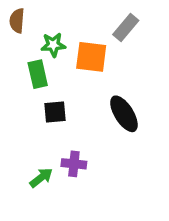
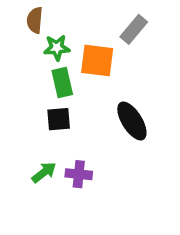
brown semicircle: (17, 21) -> (35, 20), moved
green rectangle: (38, 74) -> (62, 82), moved
green arrow: (41, 178) -> (44, 172), moved

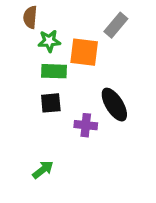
green rectangle: (62, 82) -> (54, 71), turned -75
green arrow: (44, 172) -> (43, 170), moved
purple cross: (79, 174) -> (86, 125), moved

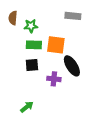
brown semicircle: (30, 17) -> (13, 18), moved
gray rectangle: (116, 25) -> (73, 16), turned 56
orange square: (84, 52) -> (56, 45), moved

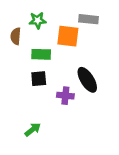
brown semicircle: (13, 18) -> (16, 36), moved
green star: (31, 26) -> (38, 20), moved
orange square: (56, 45) -> (68, 36), moved

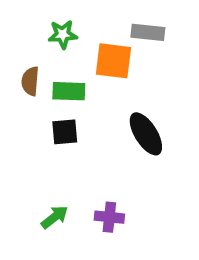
brown semicircle: (16, 36) -> (30, 81), moved
purple cross: (65, 96) -> (109, 217), moved

